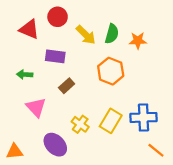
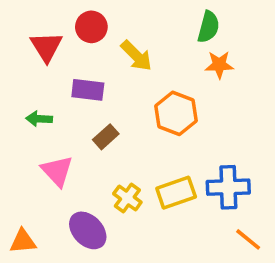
red triangle: (29, 29) -> (46, 47), turned 35
green semicircle: (112, 34) -> (208, 27), moved
yellow rectangle: (111, 121) -> (176, 193), turned 40

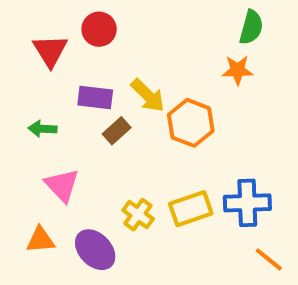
green semicircle: (208, 27) -> (251, 27), moved
yellow arrow: (136, 56) -> (148, 96), moved
brown rectangle: (106, 137) -> (117, 131), moved
orange triangle: (23, 241) -> (40, 240), moved

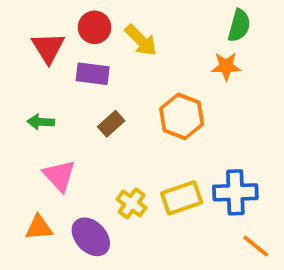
yellow arrow: (148, 96) -> (141, 40), moved
purple rectangle: (95, 97) -> (93, 74), moved

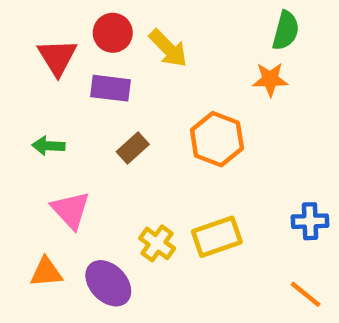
blue cross: (235, 192) -> (310, 221), moved, size x0.7

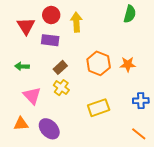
yellow arrow: (168, 48) -> (76, 22), turned -138
orange star: (270, 79) -> (128, 64), moved
yellow cross: (157, 243) -> (61, 88), moved

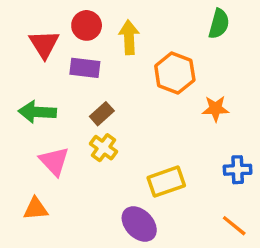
orange hexagon: (99, 63) -> (175, 73), moved
green arrow: (22, 66) -> (37, 112), size x1.5
purple ellipse: (49, 129) -> (139, 224), moved

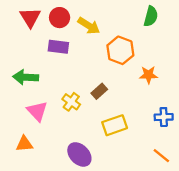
yellow arrow: (129, 37) -> (89, 26), turned 125
red triangle: (44, 44) -> (30, 18), moved
brown rectangle: (102, 114) -> (99, 91), moved
purple ellipse: (139, 224) -> (79, 154), moved

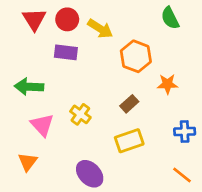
green semicircle: (151, 16) -> (170, 18), turned 138
brown rectangle: (99, 91) -> (129, 104), moved
orange triangle: (24, 144) -> (28, 162), turned -48

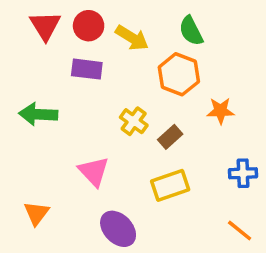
green semicircle: (170, 18) -> (191, 31), moved
yellow cross: (80, 114) -> (134, 121), moved
pink triangle: (42, 125) -> (94, 172), moved

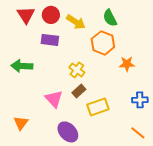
brown rectangle: (170, 137) -> (79, 91), moved

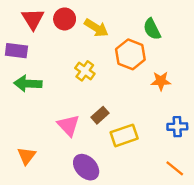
green semicircle: (110, 18) -> (152, 29), moved
purple rectangle: (50, 40) -> (16, 51), moved
yellow cross: (77, 70) -> (85, 71), moved

